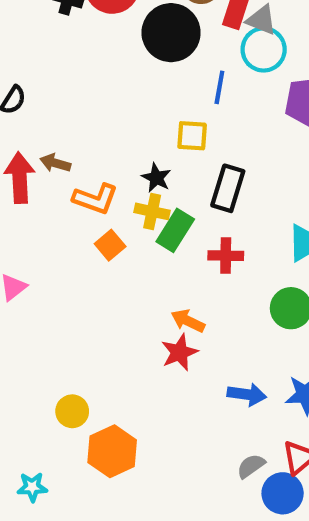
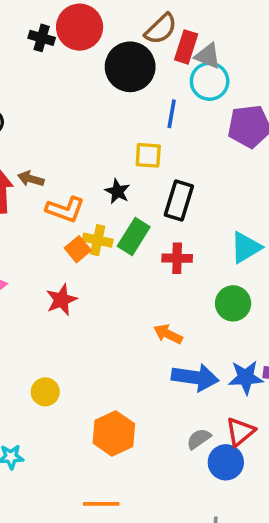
yellow cross: (152, 211) -> (98, 240), moved
orange arrow: (188, 321) -> (168, 334), moved
red star: (179, 352) -> (61, 300), moved
blue arrow: (247, 394) -> (195, 377), size x1.4
orange hexagon: (112, 451) -> (114, 433), moved

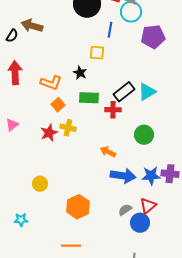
brown arrow: (31, 179) -> (32, 26), moved, size x1.5
black rectangle: (179, 200) -> (124, 92), moved, turned 35
green rectangle: (134, 237) -> (89, 98), turned 60
yellow cross: (98, 240) -> (68, 128), moved
cyan triangle: (246, 247) -> (147, 92), moved

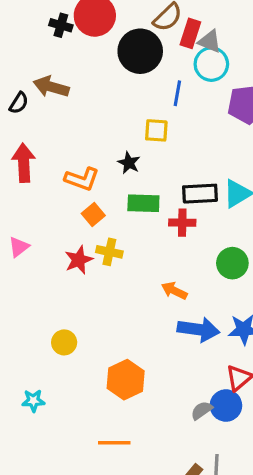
black rectangle: (124, 92) -> (200, 194), turned 35
gray semicircle: (125, 210) -> (202, 410), moved

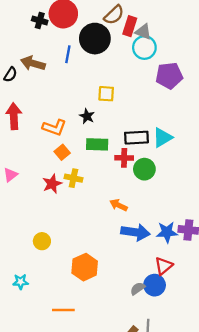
blue line: (177, 93) -> (68, 54), moved
green circle: (232, 263) -> (144, 169), moved
orange line: (114, 443) -> (63, 310), moved

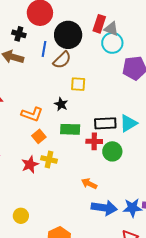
brown semicircle: (114, 15) -> (62, 60), moved
black cross: (40, 20) -> (19, 34), moved

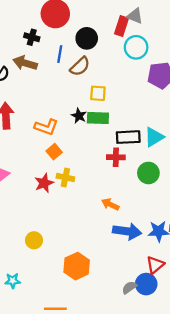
gray triangle: (111, 29) -> (135, 16), moved
black circle: (68, 35) -> (87, 38), size x0.7
green rectangle: (70, 129) -> (98, 118), moved
green circle: (112, 151) -> (148, 173), moved

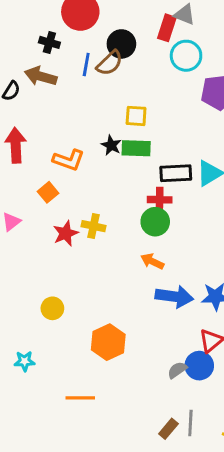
brown semicircle: (80, 66) -> (110, 63), moved
orange square: (54, 152) -> (48, 192), moved
green circle: (148, 173) -> (155, 222), moved

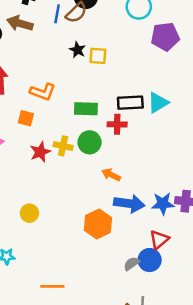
black star: (111, 145) -> (78, 50), moved
green rectangle: (136, 148) -> (86, 109), moved
orange square: (48, 192) -> (26, 118), turned -35
green circle: (155, 222) -> (90, 142), moved
orange hexagon: (108, 342) -> (98, 224), moved

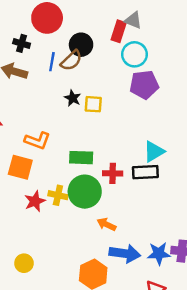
purple pentagon: (165, 37) -> (144, 85), moved
black rectangle: (130, 103) -> (145, 172), moved
orange square: (26, 118) -> (20, 167), size x1.5
green circle: (90, 142) -> (85, 192), size x1.4

